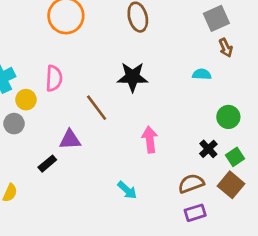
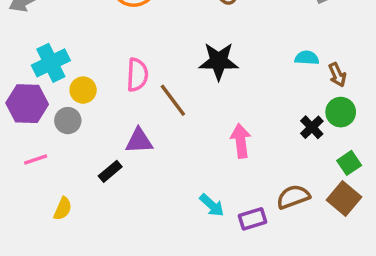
brown arrow: (226, 48) -> (337, 75), moved
pink semicircle: (54, 78) -> (137, 75), moved
black cross: (208, 149) -> (312, 127), moved
purple rectangle: (195, 213) -> (253, 219), moved

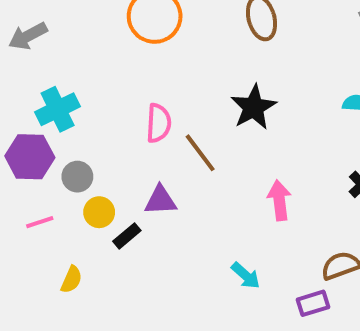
black star: (219, 61) -> (254, 107), turned -30
yellow circle: (83, 90) -> (99, 212), moved
purple rectangle: (253, 219) -> (313, 303), moved

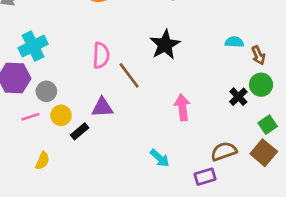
pink line: (40, 222) -> (30, 117), moved

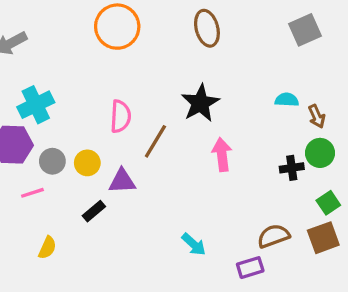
brown line: (129, 75) -> (155, 141), turned 68
black cross: (238, 97) -> (292, 168), turned 36
pink arrow: (182, 107) -> (222, 155), moved
yellow circle: (61, 115) -> (87, 163), moved
brown square: (264, 153) -> (323, 238), turned 30

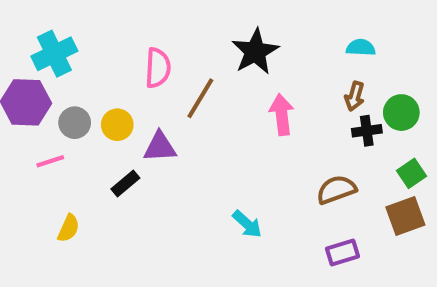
brown arrow: (317, 116) -> (355, 96), moved, turned 40
brown semicircle: (273, 236) -> (336, 190), moved
purple rectangle: (250, 268) -> (342, 253), moved

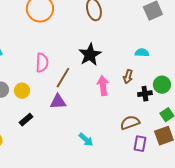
brown arrow: (355, 96) -> (128, 77), moved
purple triangle: (160, 147) -> (58, 102), moved
purple rectangle: (342, 253) -> (140, 144), moved, turned -63

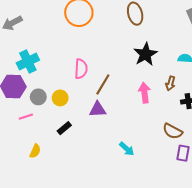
black star: (90, 55) -> (146, 54), moved
brown semicircle: (130, 123) -> (173, 131), turned -132

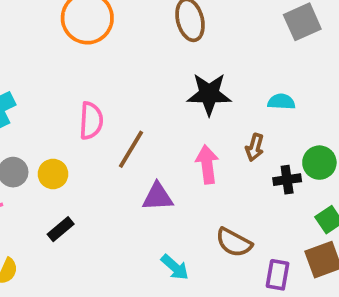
black star: (146, 54) -> (209, 94), turned 30
purple triangle: (98, 109) -> (158, 197), moved
brown semicircle: (173, 131) -> (234, 242), moved

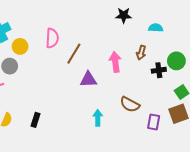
black star: (209, 94) -> (124, 15), moved, size x0.7
yellow circle: (53, 174) -> (20, 46), moved
black rectangle: (61, 229) -> (36, 120), moved, turned -32
cyan arrow: (175, 267) -> (98, 118), turned -133

